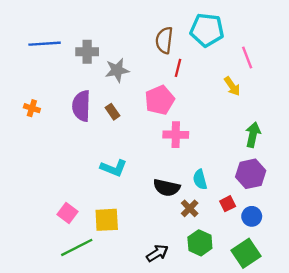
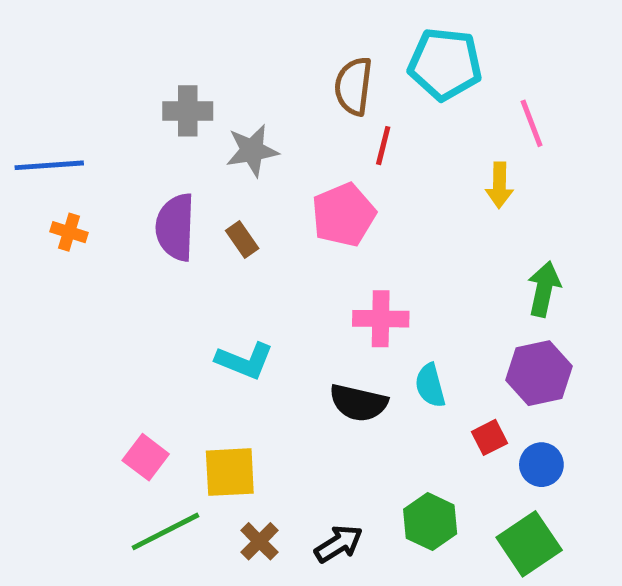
blue line: (45, 44) -> (49, 165), moved
yellow arrow: (232, 86) -> (499, 185), turned 36
pink cross: (176, 135) -> (381, 319), moved
brown cross: (190, 208) -> (259, 541), moved

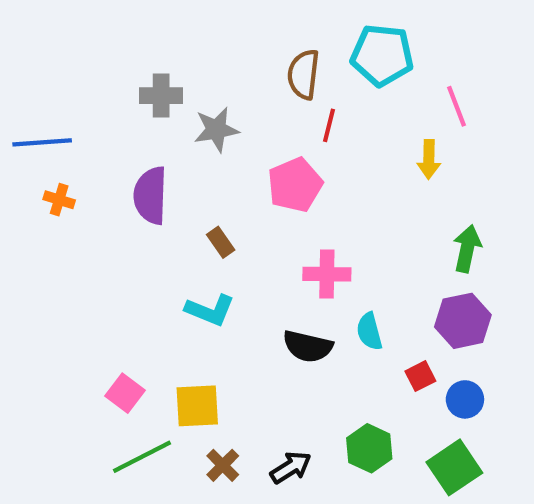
brown rectangle: (242, 240) -> (221, 242), moved

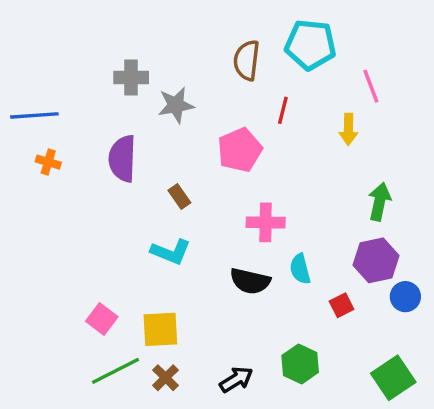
red line: (329, 125) -> (283, 110), moved
blue circle: (465, 399) -> (405, 297), moved
brown cross: (223, 465) -> (166, 378), moved
green square: (454, 467) -> (393, 378), moved

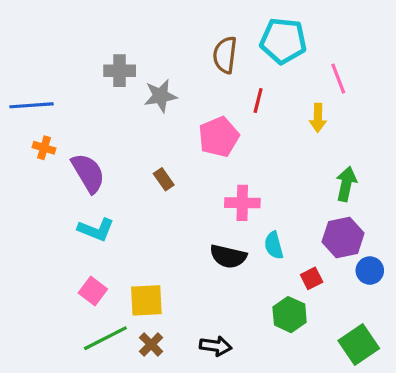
purple semicircle: (122, 159) -> (88, 173), moved, turned 147
cyan L-shape: (171, 252) -> (96, 230), moved
green hexagon: (300, 364) -> (290, 315), moved
black arrow: (236, 379) -> (216, 346), turned 40

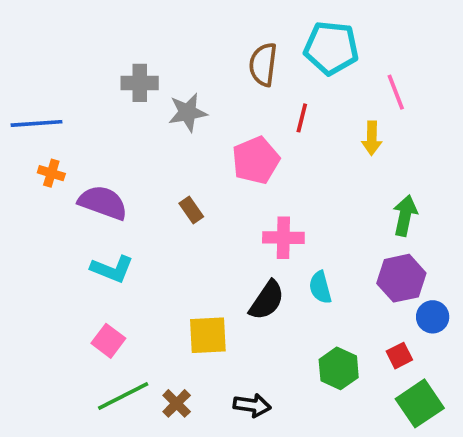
purple semicircle: (88, 173) -> (103, 203), turned -39
black semicircle: (228, 256) -> (267, 300), turned -69
red square: (312, 278) -> (399, 356), moved
yellow square: (146, 300) -> (208, 335), moved

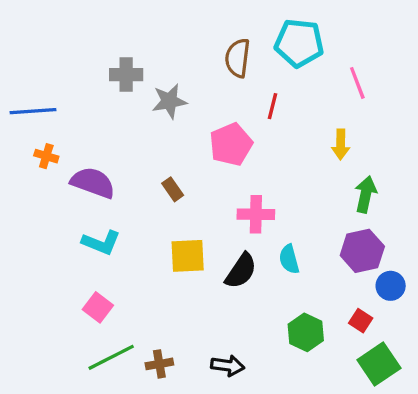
yellow arrow: (372, 138) -> (341, 144), moved
yellow square: (208, 335) -> (188, 256), moved
red square: (399, 356) -> (361, 321), turned -30
brown cross: (177, 403) -> (159, 364), turned 35

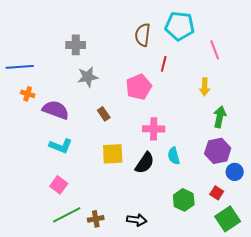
gray star: (169, 101) -> (88, 77), moved

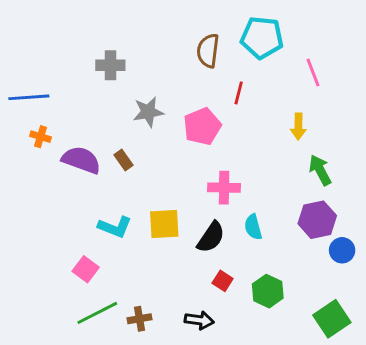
gray star: (88, 77) -> (148, 112), moved
brown rectangle: (104, 114) -> (124, 160), moved
green arrow: (220, 117) -> (320, 170), turned -40
cyan L-shape: (61, 146) -> (115, 227), moved
red square: (217, 193) -> (223, 281), moved

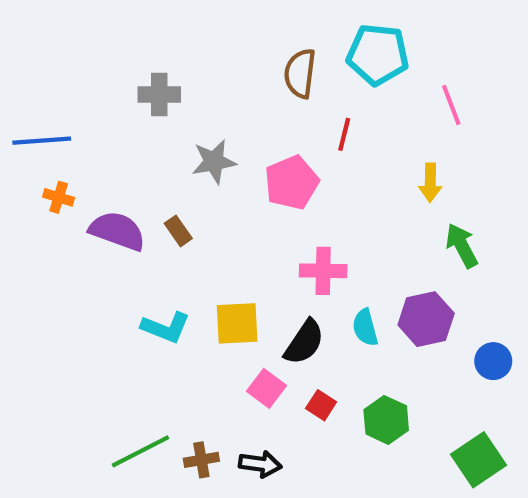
purple hexagon: (317, 220) -> (426, 319), moved
pink square: (86, 269) -> (266, 388), moved
black arrow: (199, 320) -> (260, 464), moved

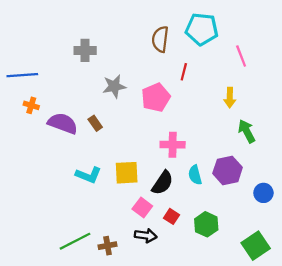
black arrow: (260, 464) -> (146, 236), moved

